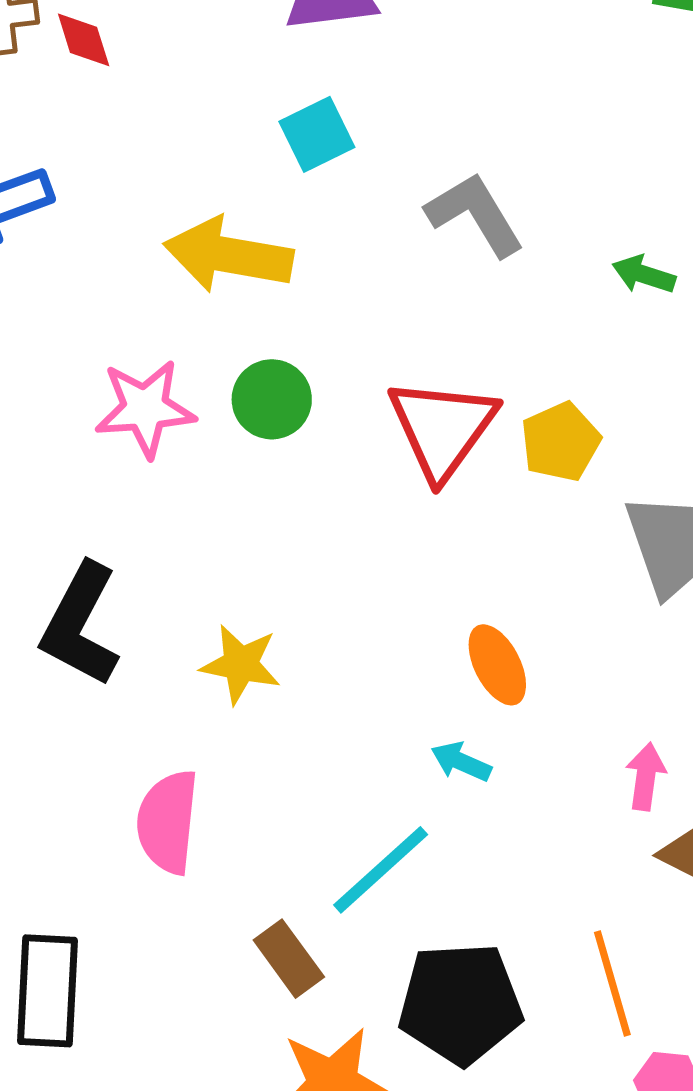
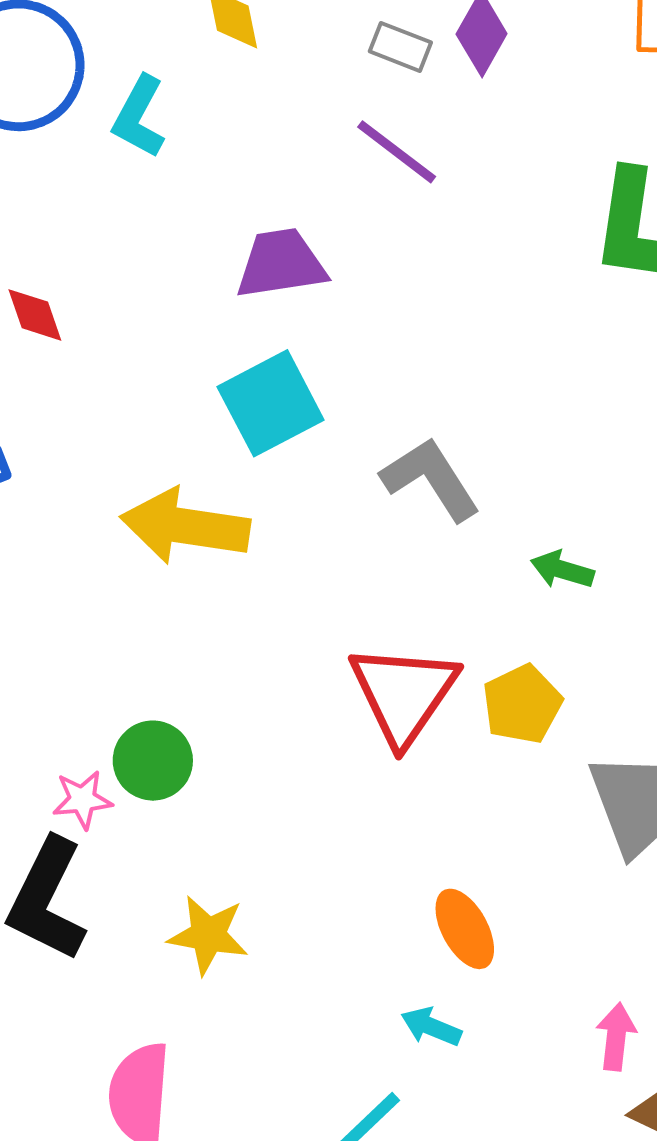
cyan square: (317, 134) -> (271, 403), size x1.4
green arrow: (644, 274) -> (562, 570), moved
green circle: (272, 399) -> (153, 761), moved
pink star: (145, 408) -> (82, 800), moved, size x0.6

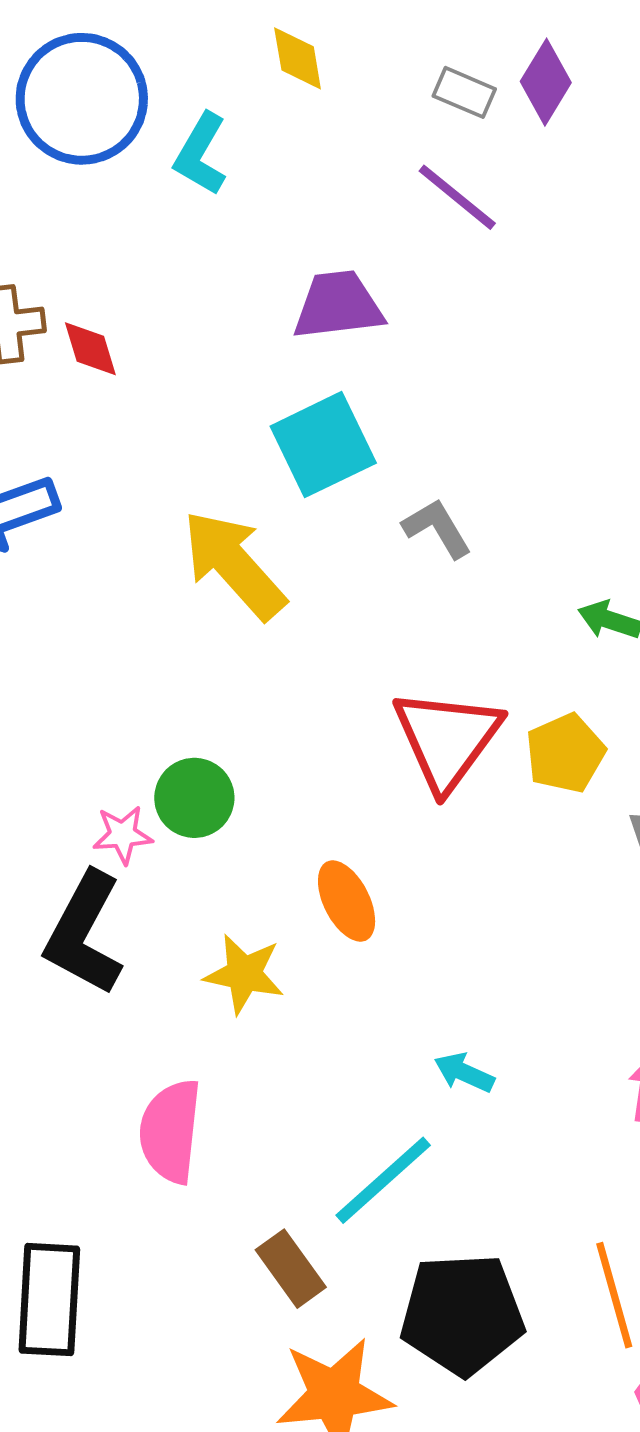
gray L-shape: (431, 479) -> (437, 528), moved, size x0.7
yellow arrow: (185, 526) -> (234, 565), turned 38
orange ellipse: (465, 929) -> (347, 901), moved

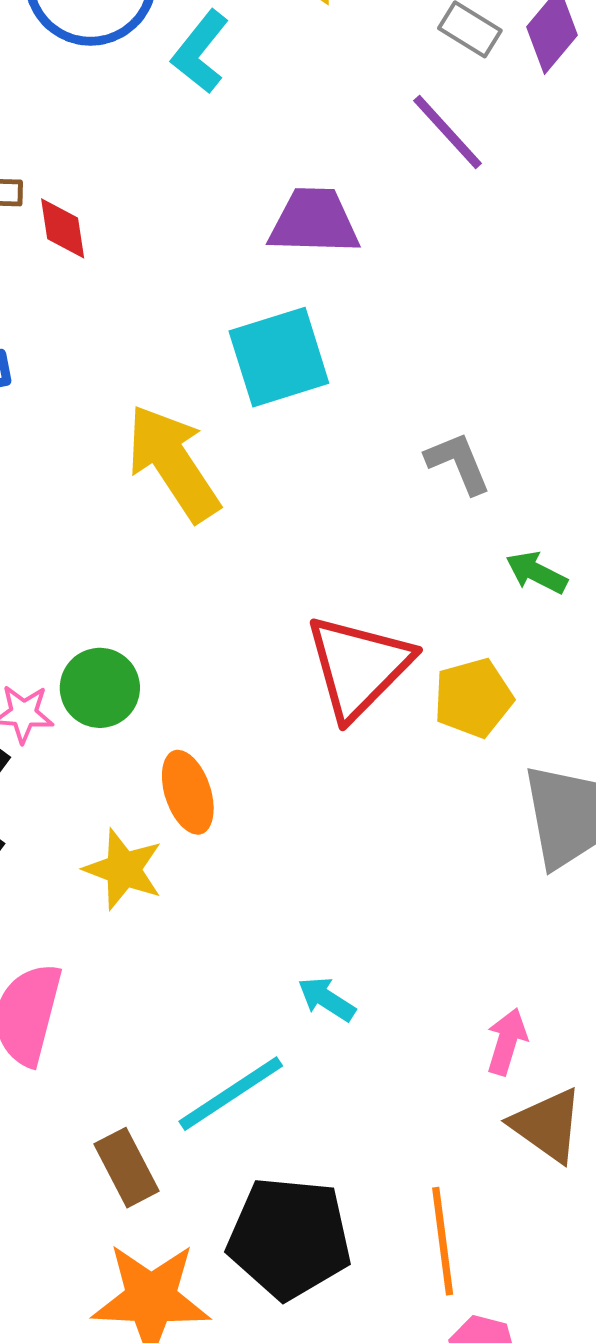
gray L-shape: (437, 528) -> (458, 463), moved
orange ellipse: (347, 901) -> (188, 792), moved

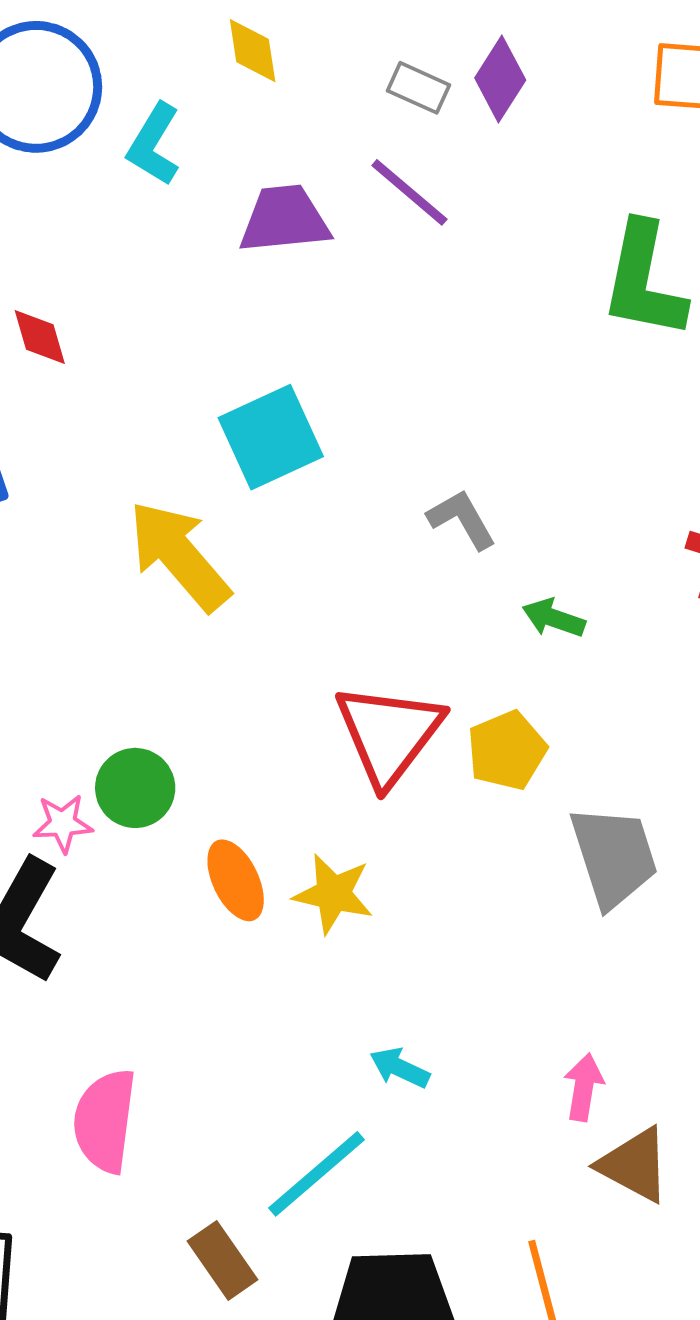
purple trapezoid: (314, 222) -> (285, 219), moved
yellow star: (123, 869) -> (333, 894), moved

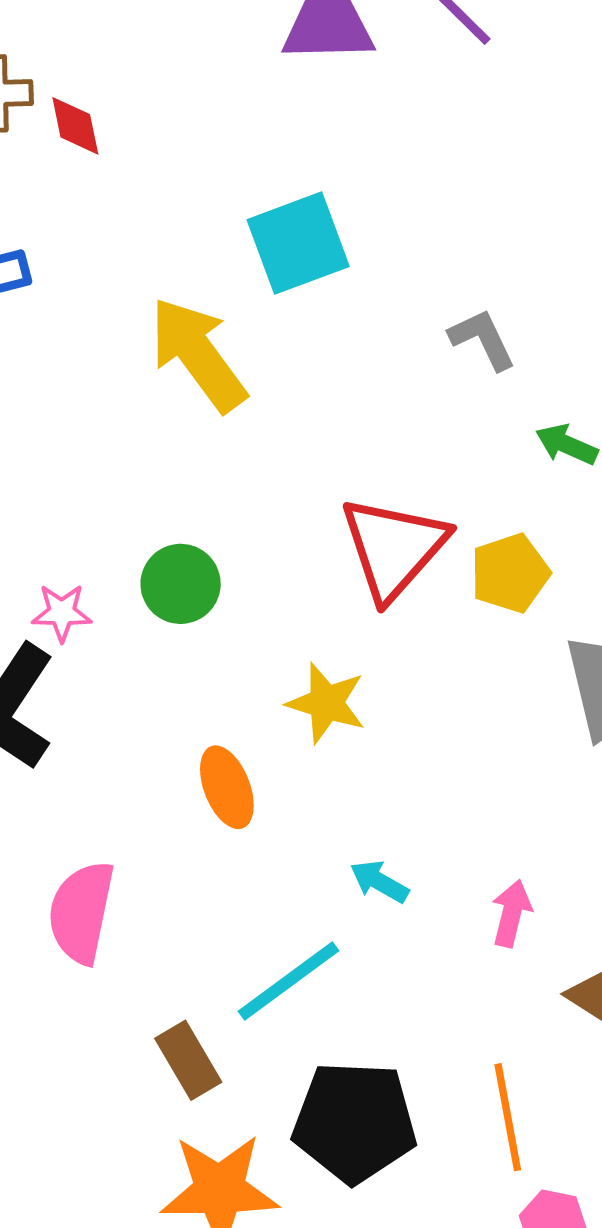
green circle: (135, 788) -> (181, 584), moved
orange ellipse: (236, 880) -> (227, 787), moved
pink arrow: (584, 1087) -> (511, 913), moved

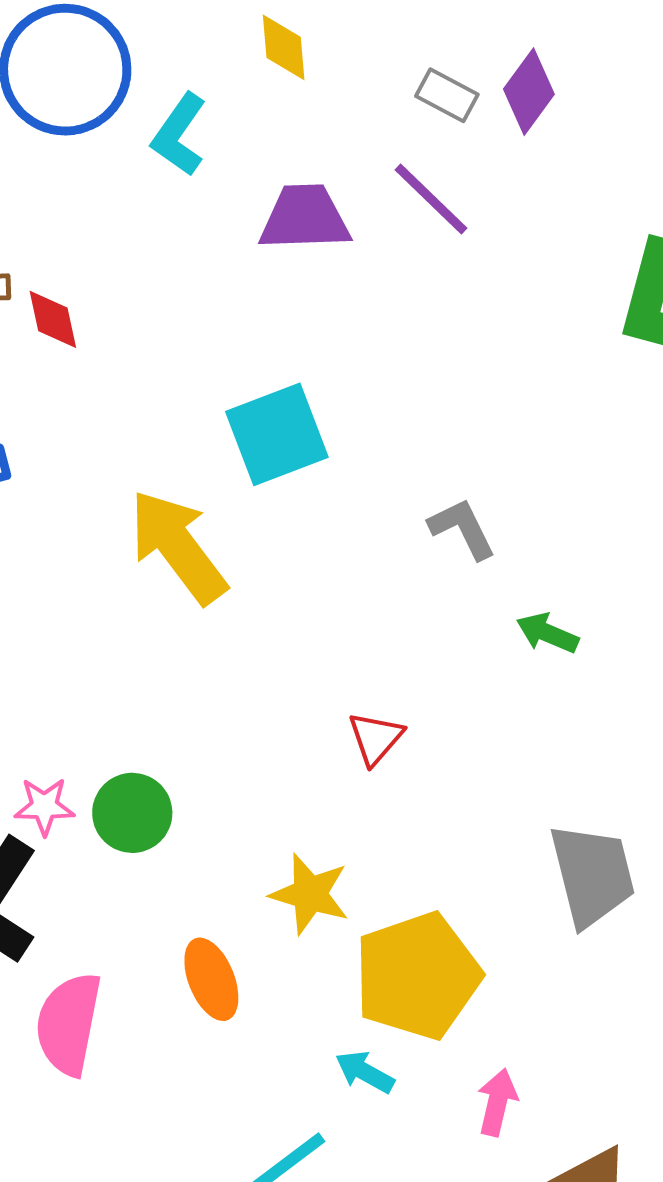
red triangle: (394, 548) -> (376, 738), size x0.5
yellow pentagon: (510, 573) -> (417, 976), moved, size x1.6
green circle: (181, 584) -> (132, 813), moved
pink semicircle: (81, 912) -> (69, 1024), moved

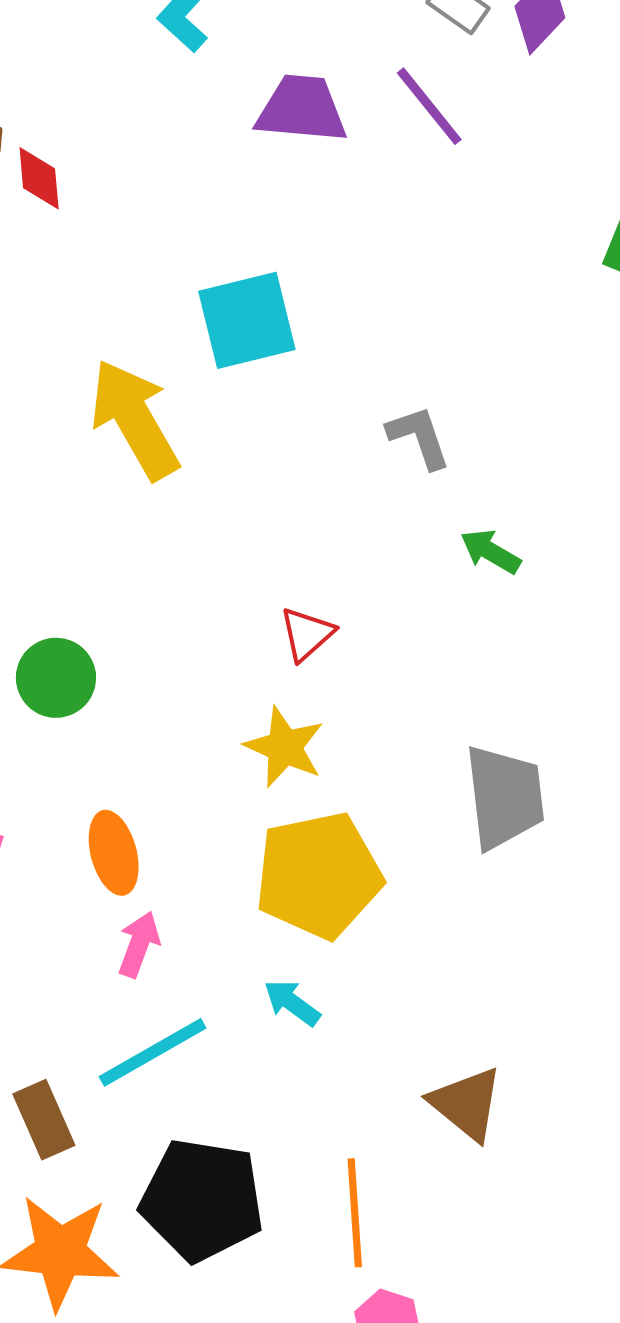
yellow star: (310, 894) -> (284, 747), moved
cyan arrow: (365, 1072) -> (292, 1003), moved
pink arrow: (497, 1102) -> (139, 944), moved

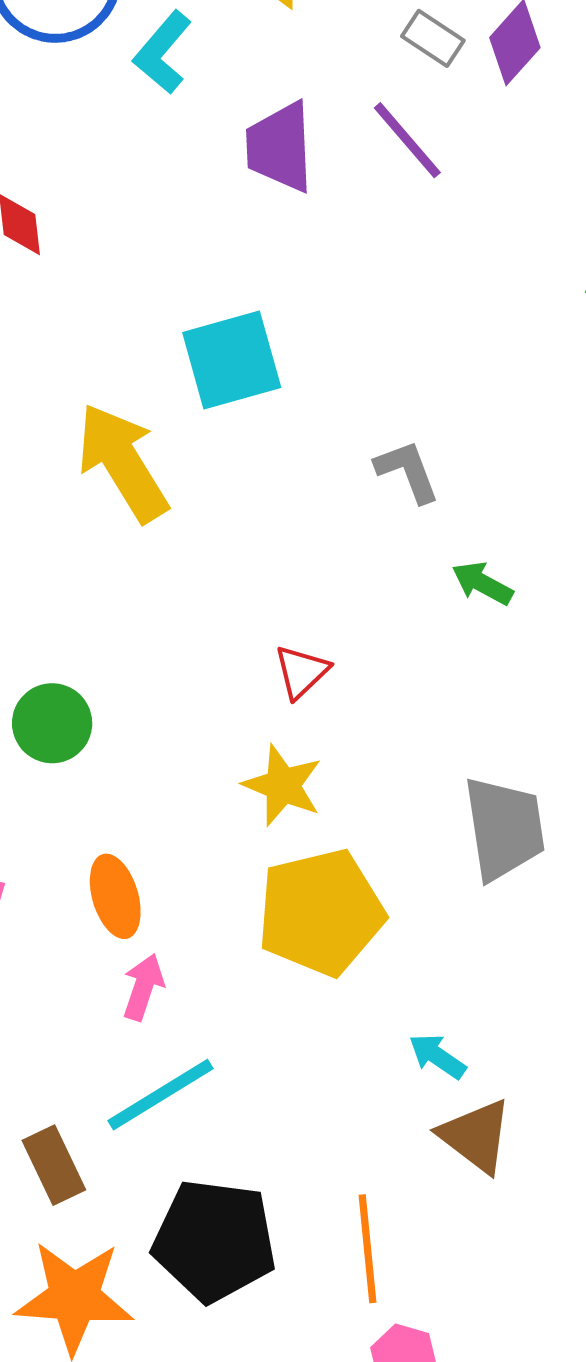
purple trapezoid: (302, 109) -> (280, 147), turned -96
cyan arrow: (292, 1003) -> (437, 1056), moved

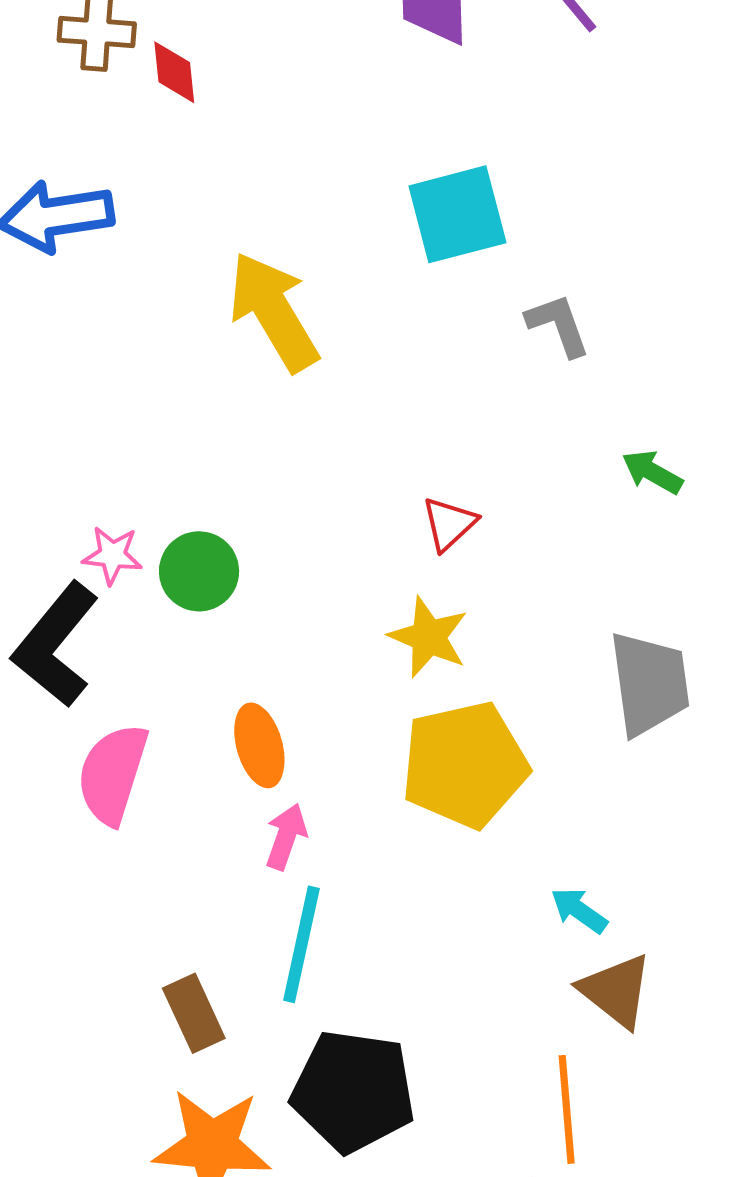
cyan square: (232, 360) -> (457, 214), moved
green arrow: (482, 583) -> (652, 472), moved
cyan line: (160, 1095) -> (301, 944), turned -47
orange line: (368, 1249) -> (567, 1109), moved

